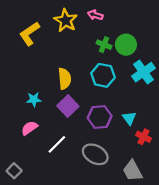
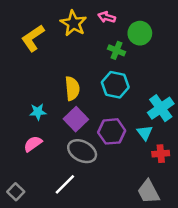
green circle: (126, 45) -> (140, 33), moved
cyan cross: (143, 72) -> (161, 108), moved
red cross: (143, 137) -> (161, 154), turned -32
white line: (57, 144) -> (65, 184), moved
gray ellipse: (95, 154) -> (82, 151), moved

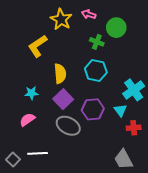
yellow L-shape: (33, 38) -> (38, 46), moved
white line: (65, 184) -> (38, 153), moved, turned 42

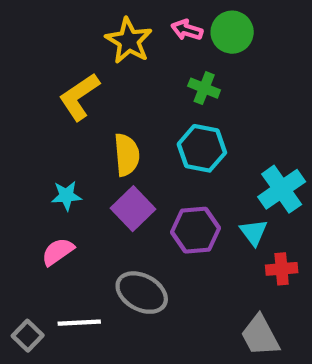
green circle: (116, 28) -> (232, 32), moved
gray ellipse: (68, 126) -> (142, 293), moved

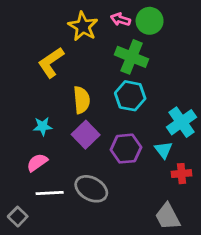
green cross: (204, 88) -> (132, 57), size x1.6
white line: (79, 323) -> (50, 193), moved

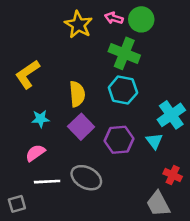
yellow L-shape: (51, 62) -> (27, 74), moved
red cross: (182, 174) -> (173, 175), moved, turned 30
gray square: (18, 217) -> (17, 204), turned 30

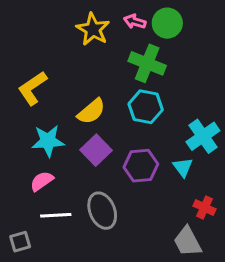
yellow semicircle: (77, 94) -> (91, 111), turned 55
cyan star: (41, 119) -> (48, 141), size x1.5
gray ellipse: (86, 178) -> (102, 211), turned 40

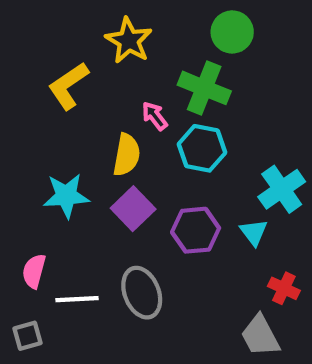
pink arrow: (135, 22) -> (155, 116), moved, turned 35
yellow L-shape: (32, 88) -> (68, 86), moved
yellow semicircle: (91, 111) -> (127, 155), turned -40
pink semicircle: (42, 181) -> (34, 271), moved, turned -40

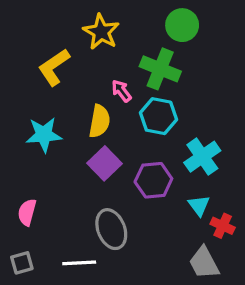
cyan cross: (282, 189) -> (202, 157), moved
cyan star: (66, 196) -> (44, 135), moved
cyan triangle: (254, 232) -> (199, 205), moved
white line: (77, 299) -> (79, 263), moved

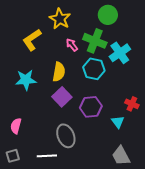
pink arrow: (121, 91) -> (72, 45), moved
cyan cross: (202, 157) -> (120, 53), moved
red cross: (223, 226) -> (132, 104), moved

